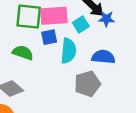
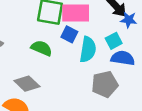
cyan square: (81, 24) -> (114, 41), moved
blue square: (49, 37) -> (69, 34), turned 35

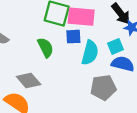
blue square: (69, 34) -> (73, 37), turned -35
green semicircle: (42, 48) -> (46, 48), turned 36

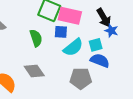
cyan semicircle: (90, 53) -> (73, 47), turned 30
gray diamond: (29, 80) -> (34, 71), moved

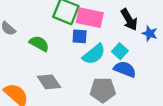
blue star: (111, 31) -> (150, 33), moved
green semicircle: (36, 38) -> (39, 44), moved, turned -42
cyan square: (96, 45) -> (120, 51), turned -32

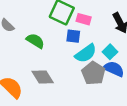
pink rectangle: (90, 18) -> (84, 19), size x0.6
gray pentagon: (103, 90) -> (93, 73), moved, turned 30

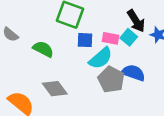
pink rectangle: (84, 19) -> (111, 38), moved
cyan square: (110, 52) -> (129, 37), moved

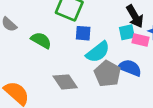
cyan square: (129, 37) -> (127, 32), turned 35
pink rectangle: (111, 38) -> (140, 40), moved
gray diamond: (55, 89) -> (65, 82), moved

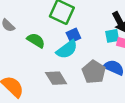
blue square: (83, 33) -> (73, 35), turned -32
cyan semicircle: (98, 52) -> (67, 50), moved

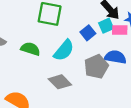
blue square: (73, 35) -> (88, 33), moved
gray pentagon: (94, 72) -> (96, 66), turned 30

